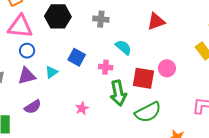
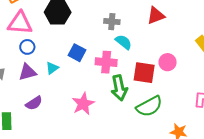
gray cross: (101, 19) -> (112, 22), moved
pink cross: (106, 67) -> (106, 62), size x1.5
pink star: (82, 108) -> (83, 104), size x1.6

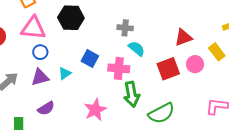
red triangle: (156, 16) -> (183, 37), moved
pink circle: (168, 62) -> (195, 64), moved
red square: (144, 73) -> (168, 69), moved, turned -30

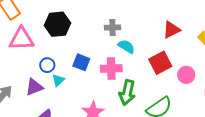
blue circle: (40, 52) -> (47, 65), moved
pink circle: (195, 64) -> (186, 75), moved
green arrow: (132, 94) -> (127, 93), turned 30

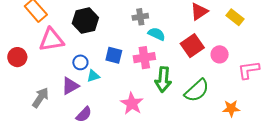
cyan triangle: (58, 80) -> (93, 76), turned 32

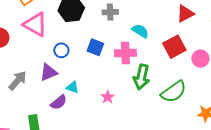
gray cross: (140, 17) -> (110, 12), moved
pink triangle: (51, 40) -> (35, 24), turned 32
cyan triangle: (93, 76) -> (73, 87), moved, turned 32
pink star: (132, 103) -> (108, 97), size x0.6

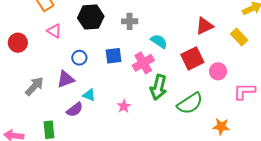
pink triangle: (35, 24) -> (54, 31), size x0.6
blue square: (95, 47) -> (113, 56), turned -30
pink cross: (125, 53) -> (143, 63), turned -30

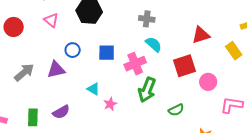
gray cross: (130, 21) -> (147, 19), moved
cyan triangle: (89, 95) -> (93, 89), moved
green semicircle: (190, 103) -> (176, 110), size x0.6
purple semicircle: (75, 110) -> (61, 112), moved

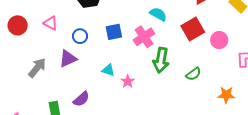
pink triangle: (51, 20) -> (51, 23), moved

